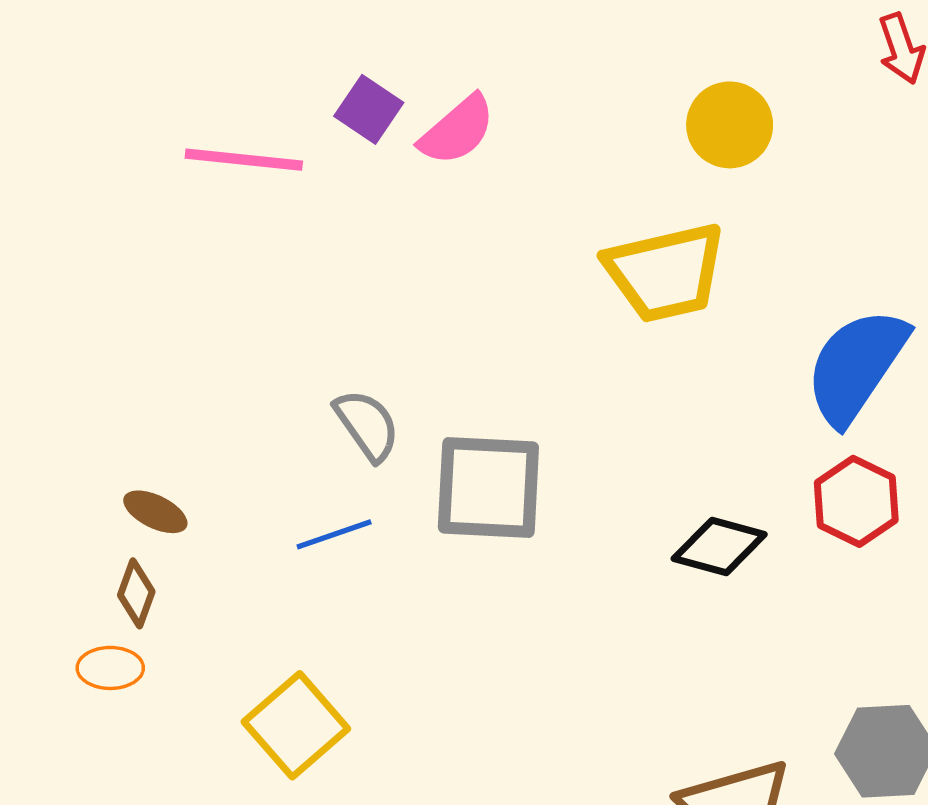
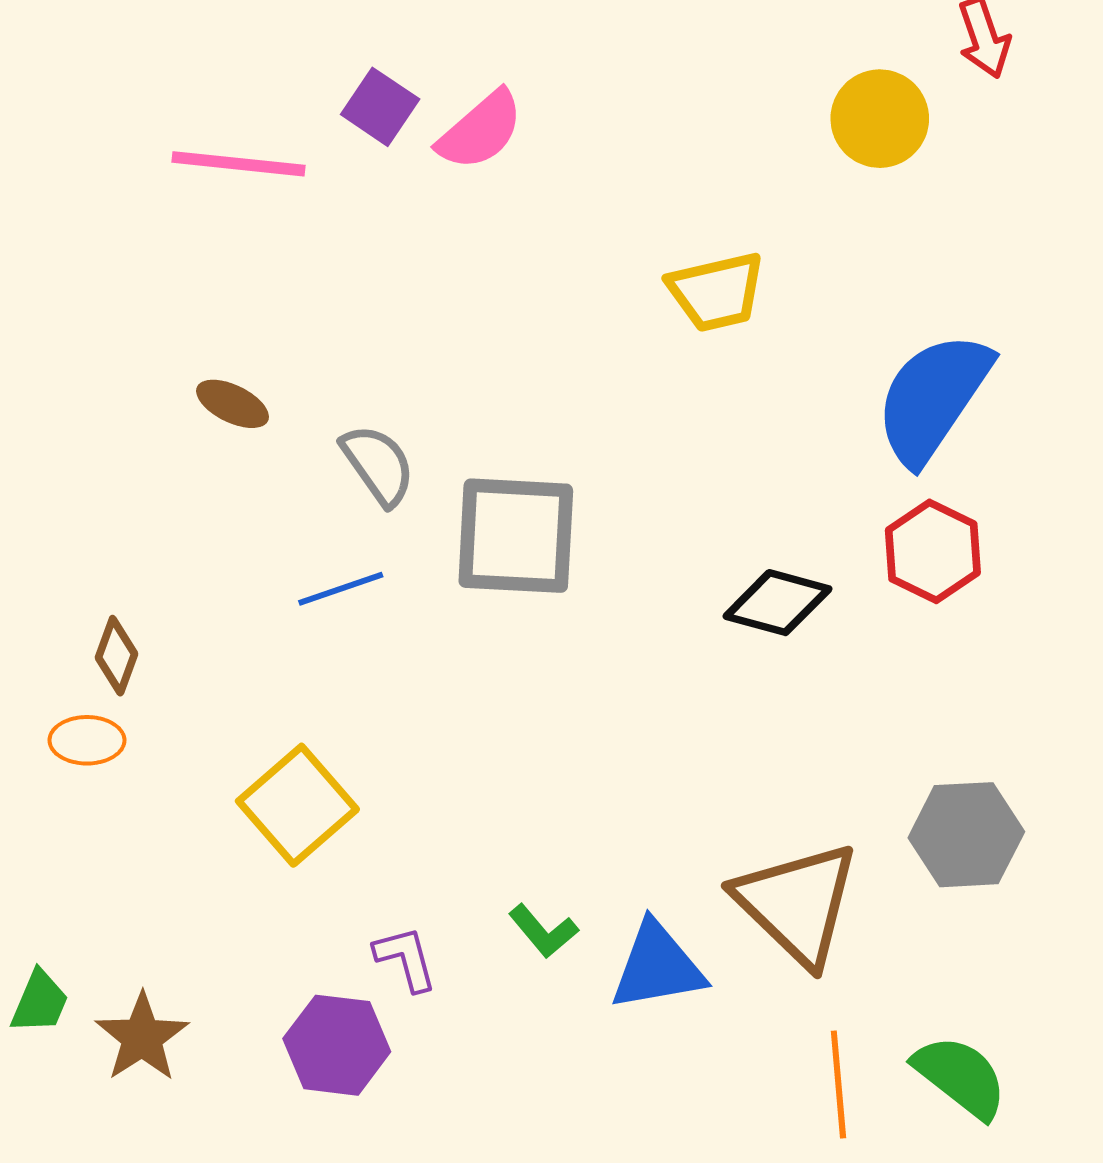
yellow circle: (730, 125) -> (880, 119), moved
yellow trapezoid: (665, 272) -> (716, 292), size x0.7
brown ellipse: (155, 512) -> (233, 404), moved

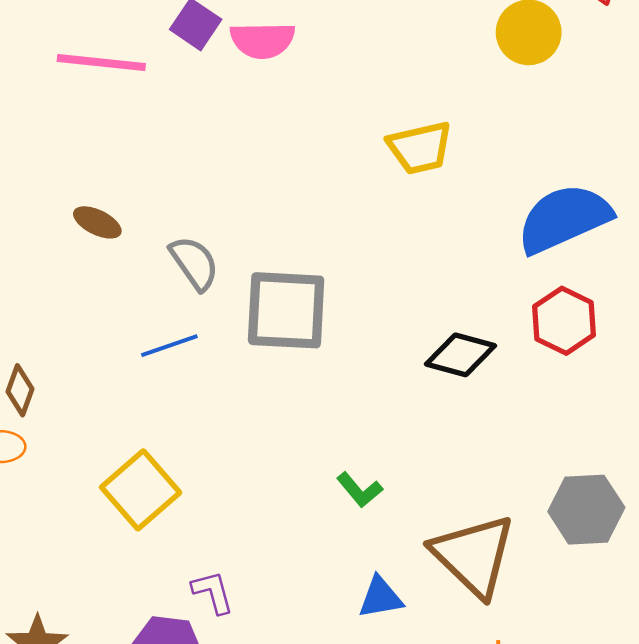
pink semicircle: (480, 130) -> (263, 40), turned 40
blue semicircle: (933, 398) -> (564, 219), turned 32
green L-shape: (543, 931) -> (360, 490), moved
blue triangle: (657, 967) -> (381, 597), size x0.7

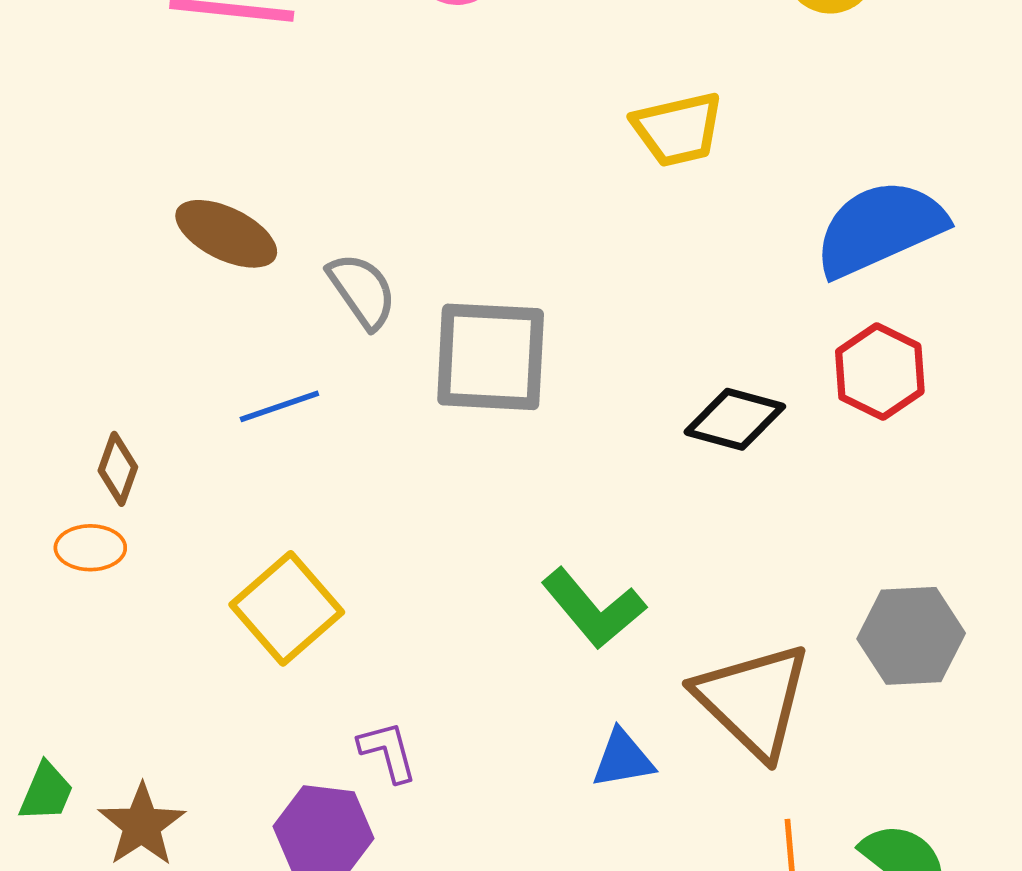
brown ellipse: (97, 222) -> (226, 234), size x1.5
blue line: (169, 346) -> (279, 406), moved
green L-shape: (360, 490) -> (593, 608), size x1.6

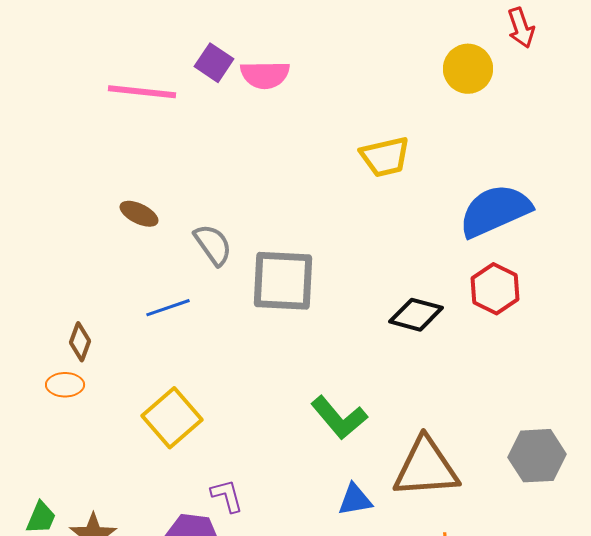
brown ellipse: (226, 234) -> (139, 214), size x0.7
gray hexagon: (911, 636) -> (537, 456), moved
brown triangle: (753, 700) -> (426, 468), turned -48

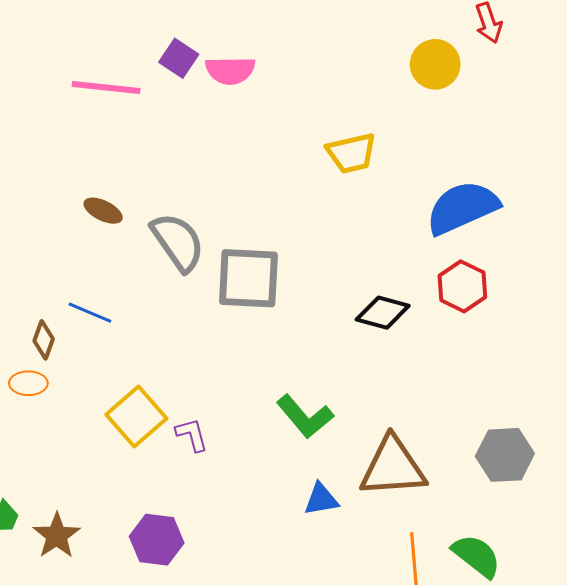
gray semicircle: (213, 245) -> (178, 242), size x1.4
blue line: (168, 308) -> (90, 313), moved, turned 42
purple L-shape: (227, 496) -> (192, 435), moved

